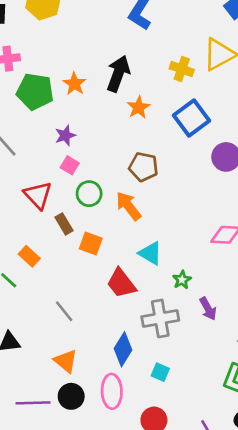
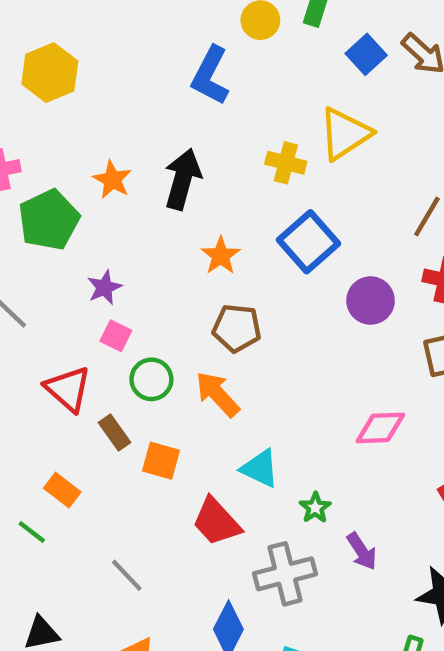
orange star: (75, 84) -> (112, 180), moved
green pentagon: (35, 92) -> (49, 220), turned -30
orange star: (139, 107) -> (221, 256), moved

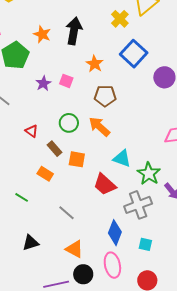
yellow cross: (286, 163) -> (120, 19), turned 36
pink square: (116, 336) -> (66, 81), moved
red triangle: (68, 389) -> (31, 131), size x0.6
orange rectangle: (62, 490) -> (45, 174), moved
green star: (315, 508) -> (149, 174), size x1.6

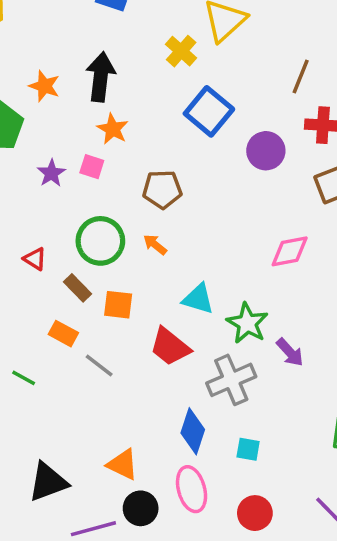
orange star: (95, 64) -> (113, 129), moved
green circle: (69, 123) -> (100, 241), size x1.4
orange arrow: (99, 127) -> (155, 245), size x0.6
gray line: (66, 213) -> (99, 365), moved
black triangle: (31, 243) -> (48, 482), moved, size x1.4

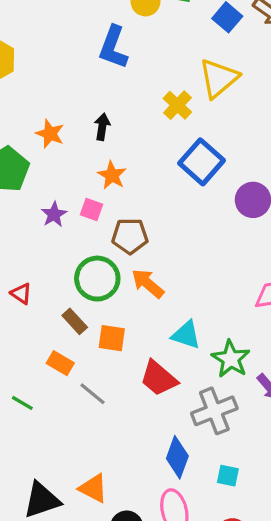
black arrow: (101, 77) -> (102, 127), size x0.6
brown pentagon: (162, 189) -> (130, 236), moved
orange arrow: (155, 245) -> (148, 283), size x1.5
red triangle: (35, 259) -> (21, 294), moved
orange triangle: (123, 464) -> (93, 488), moved

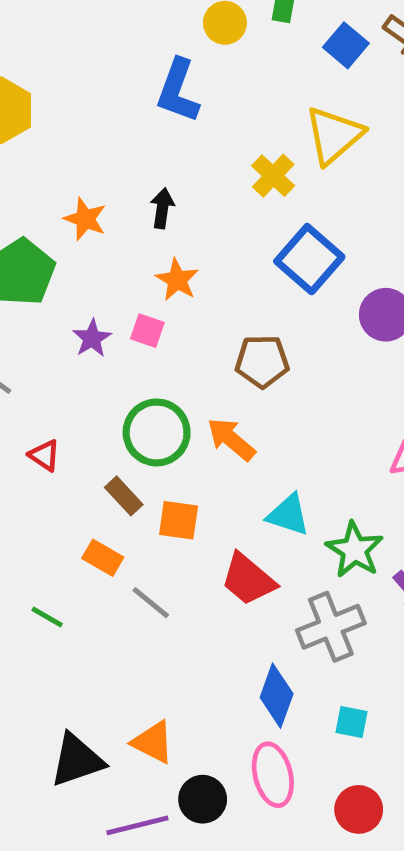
brown pentagon: (130, 236) -> (262, 361), moved

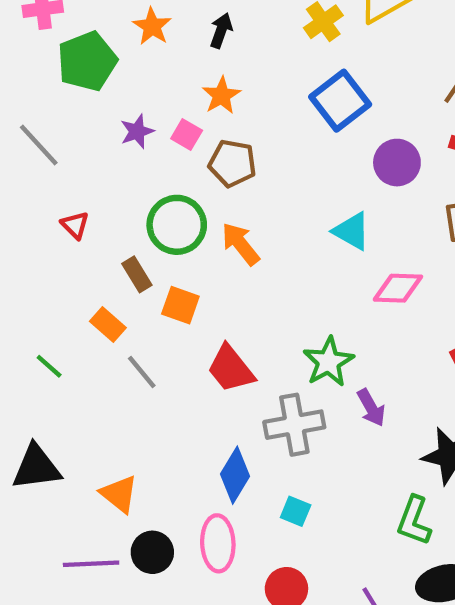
brown pentagon: (262, 361) -> (232, 163), moved
cyan triangle: (288, 515) -> (352, 231), moved
black triangle: (77, 760) -> (36, 467), moved

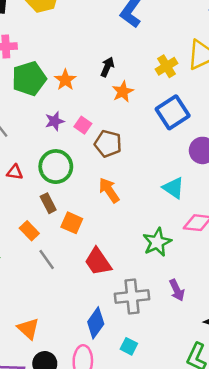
orange star: (152, 26) -> (65, 80), moved
orange star: (221, 96) -> (123, 92), moved
red triangle: (75, 225) -> (15, 172), turned -42
green circle: (177, 225) -> (56, 167), moved
green star: (328, 362) -> (157, 242), moved

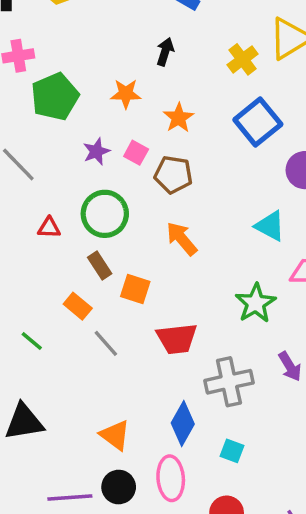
black arrow: (107, 67) -> (165, 52), moved
orange star: (65, 80) -> (126, 94), moved, turned -30
orange star: (123, 92) -> (179, 118), moved
red trapezoid: (98, 262) -> (177, 339), turned -56
orange triangle: (28, 329) -> (115, 435), moved

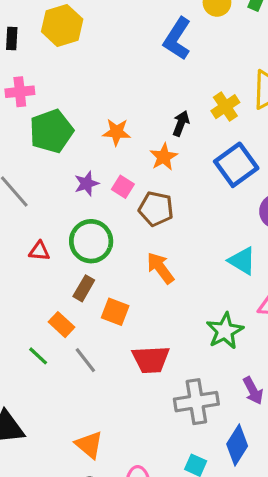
black arrow: (165, 52) -> (181, 123), moved
brown rectangle: (100, 265) -> (84, 288), turned 60
green line: (32, 341) -> (38, 356), moved
blue diamond: (183, 423) -> (237, 445), moved

